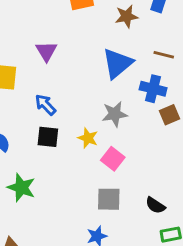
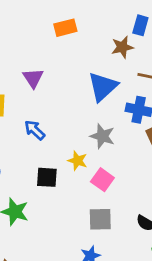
brown star: (127, 16) -> (122, 47), moved
gray star: (115, 114) -> (102, 136), turned 30
black square: (48, 137) -> (47, 177), moved

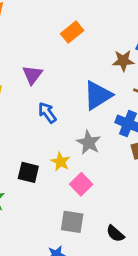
orange rectangle: (65, 28) -> (72, 32), turned -35
blue arrow: (35, 130) -> (47, 113), moved

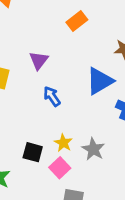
gray star: (89, 143) -> (93, 149), moved
pink square: (81, 184) -> (60, 168), moved

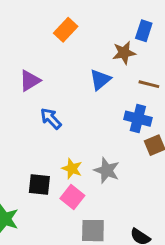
purple triangle: (39, 60) -> (30, 81), turned 30
blue triangle: (100, 81) -> (100, 80), moved, size x0.7

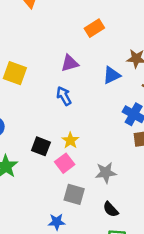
purple triangle: (30, 81) -> (70, 63), moved
gray star: (107, 170) -> (106, 173), moved, turned 30

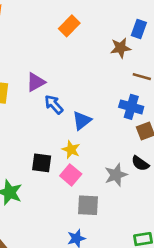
purple triangle: (70, 63) -> (36, 82), moved
blue triangle: (112, 75) -> (82, 121), moved
black semicircle: (111, 209) -> (140, 163), moved

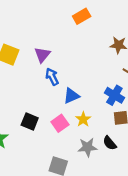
purple triangle: (36, 82) -> (42, 55), turned -36
yellow star: (71, 150) -> (83, 119), moved
pink square: (71, 175) -> (60, 123), moved

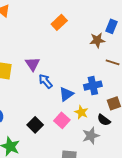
blue cross: (114, 95) -> (93, 86), moved, turned -30
black square: (30, 121) -> (35, 125), turned 35
black semicircle: (110, 143) -> (104, 120), moved

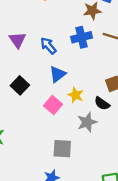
blue arrow: (46, 81) -> (48, 46), moved
blue cross: (93, 86) -> (82, 37), moved
black square: (35, 125) -> (20, 85), moved

